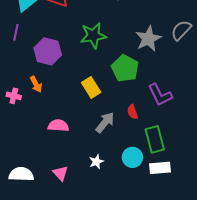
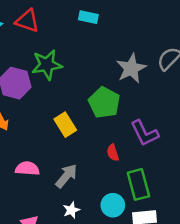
green star: (93, 36) -> (47, 65), moved
gray arrow: (105, 122) -> (66, 176), moved

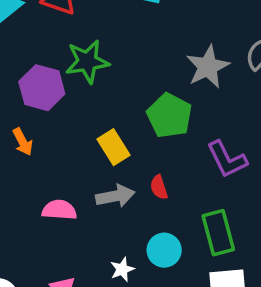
red semicircle: (113, 153) -> (159, 187), moved
gray arrow: (66, 176) -> (115, 196), moved, turned 40
cyan circle: (113, 205) -> (164, 250), moved

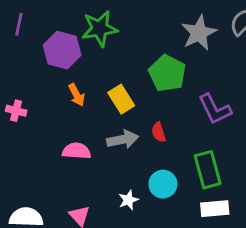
orange arrow: (23, 142) -> (77, 95), moved

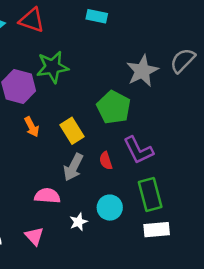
purple L-shape: (215, 109) -> (138, 150), moved
gray arrow: (123, 139) -> (73, 167), turned 128
pink semicircle: (77, 151) -> (47, 196), moved

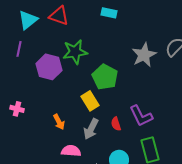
green pentagon: (114, 107) -> (105, 77), moved
orange arrow: (32, 127) -> (59, 122), moved

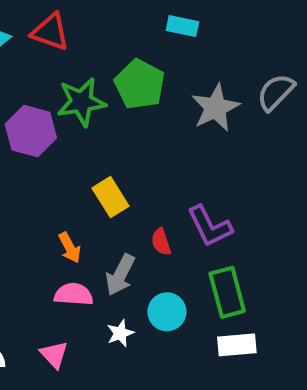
cyan rectangle: (109, 13) -> (182, 26), moved
green pentagon: (105, 77) -> (140, 84), moved
orange arrow: (59, 122) -> (70, 248), moved
gray arrow: (91, 129) -> (120, 275), moved

